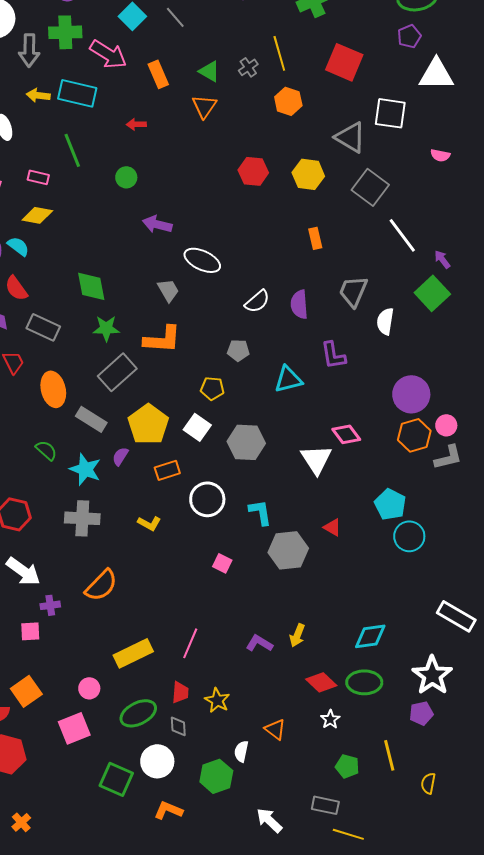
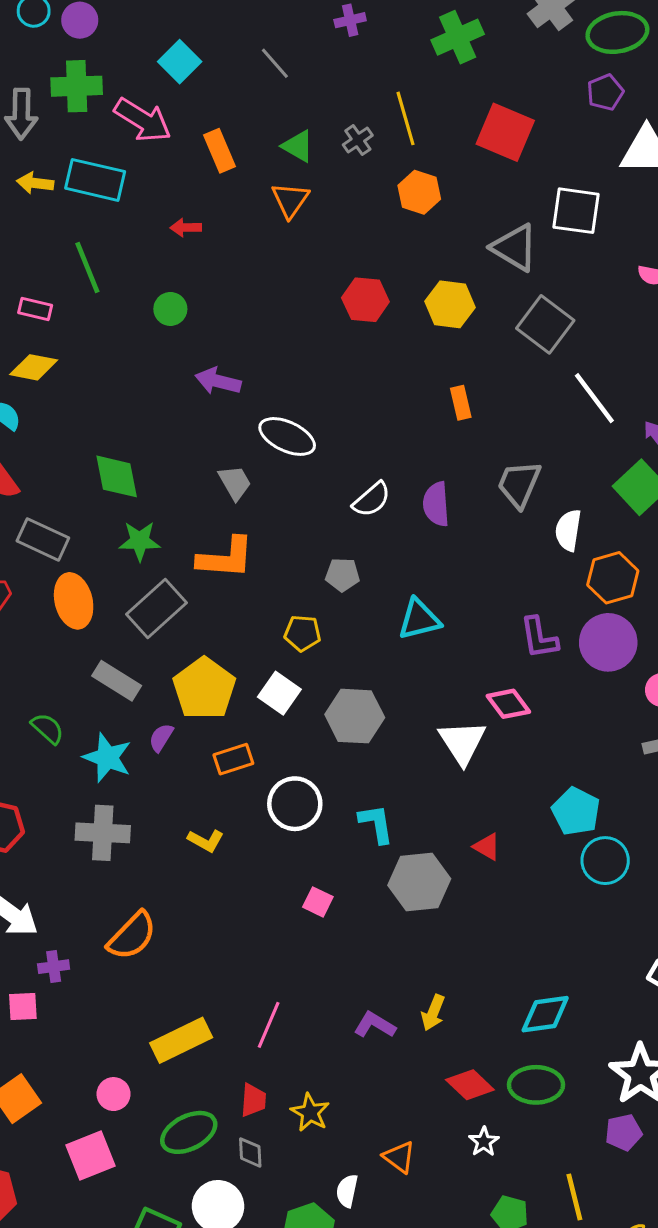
gray line: (175, 17) -> (275, 63), moved
purple L-shape: (333, 355) -> (539, 638), moved
orange ellipse: (53, 389) -> (74, 601), moved
orange hexagon: (414, 435) -> (613, 578), moved

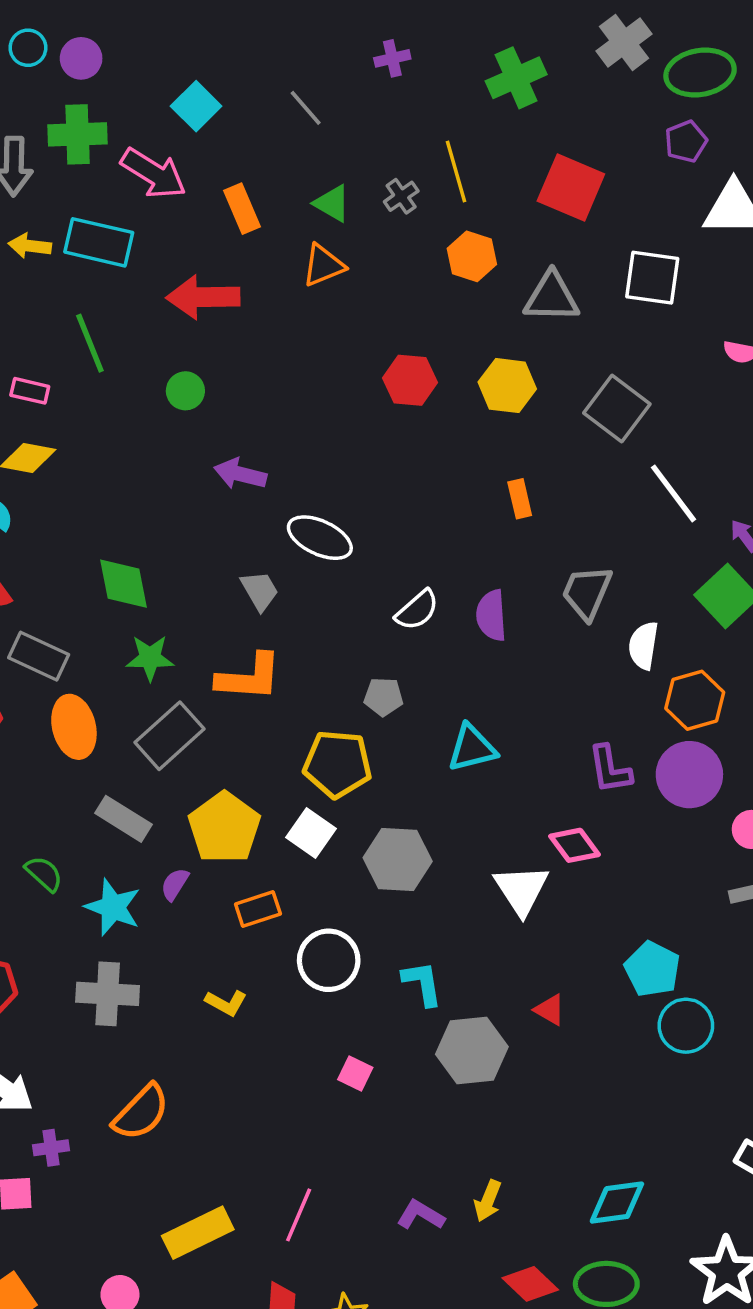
orange triangle: (290, 200) -> (323, 265), turned 33
red arrow: (186, 228) -> (203, 297), size x2.0
gray triangle: (514, 248) -> (551, 297), moved, turned -30
yellow pentagon: (302, 633) -> (337, 764), size x1.6

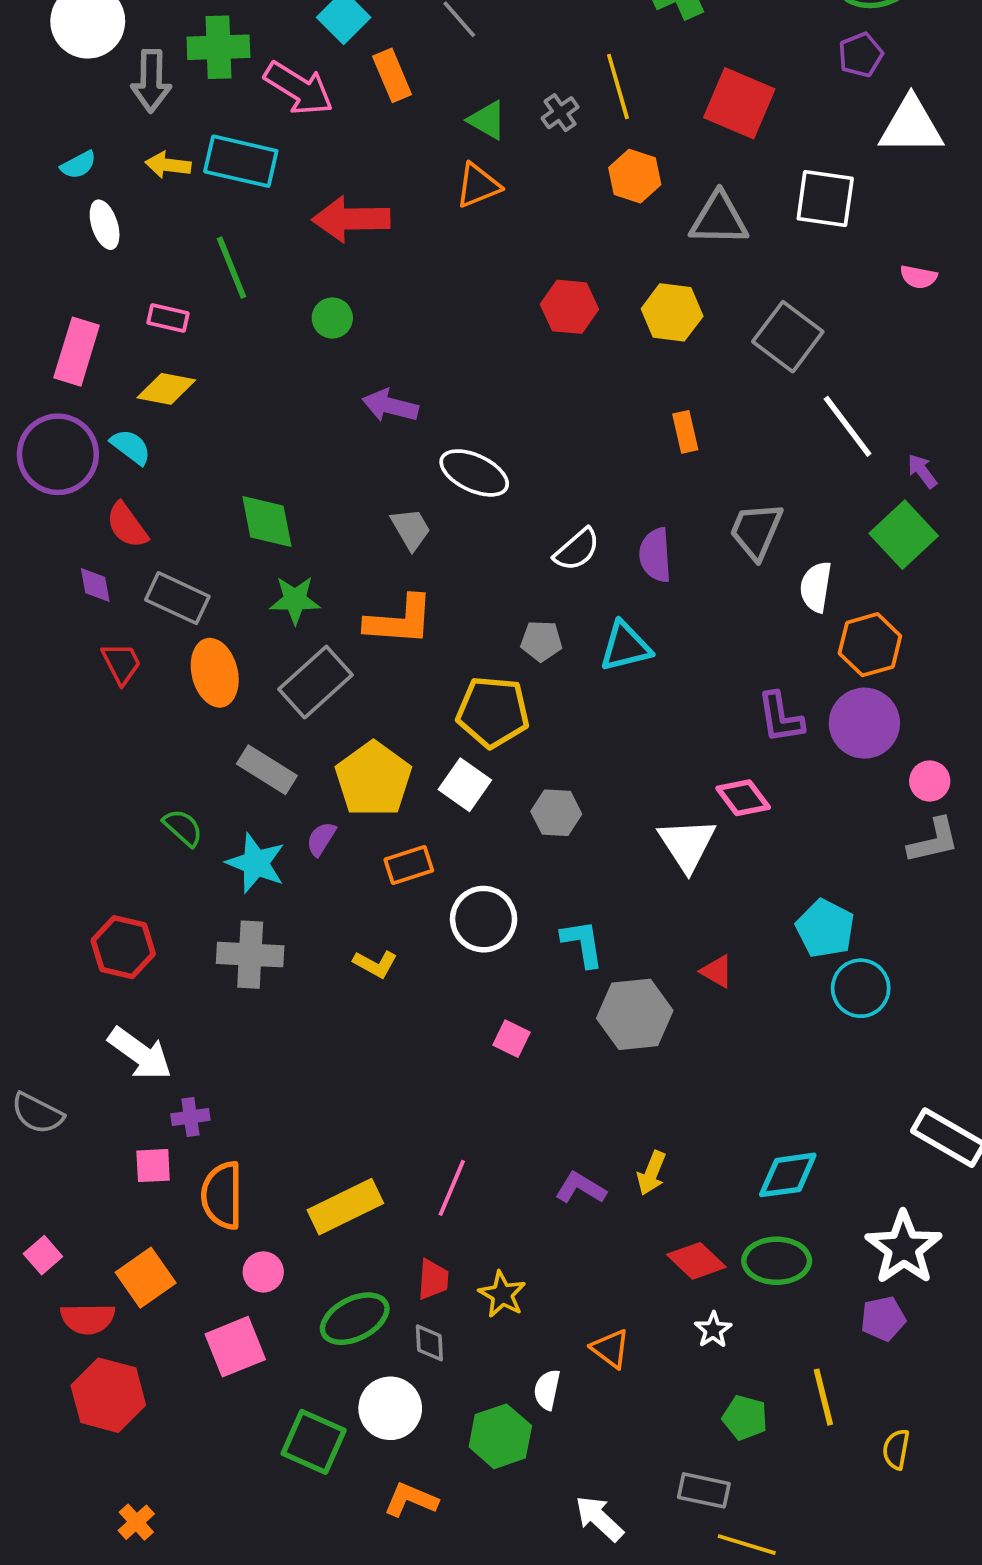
orange rectangle: (242, 209) -> (392, 75), moved
cyan triangle: (472, 748) -> (625, 647), moved
gray hexagon: (398, 859) -> (556, 813), size x0.7
orange semicircle: (141, 1112) -> (222, 1195), moved, turned 136

